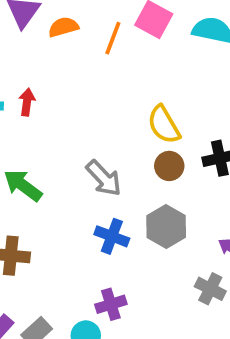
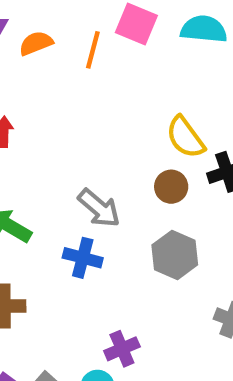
yellow semicircle: (164, 125) -> (185, 137), moved
blue cross: (112, 236) -> (83, 258), moved

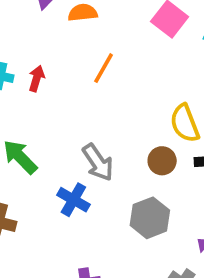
orange line: (93, 50) -> (104, 68), moved

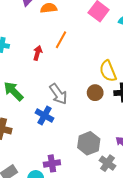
red arrow: (37, 78) -> (38, 53), moved
gray hexagon: (150, 218) -> (89, 143), moved

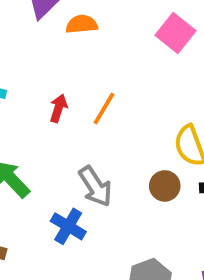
orange line: (61, 40) -> (104, 108), moved

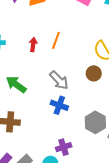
blue cross: (68, 226) -> (59, 105), moved

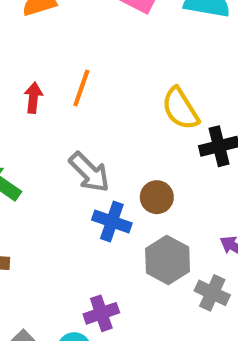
brown circle: (94, 73) -> (157, 197), moved
blue cross: (59, 105) -> (112, 221), moved

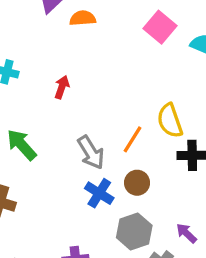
orange line: (81, 88) -> (132, 139), moved

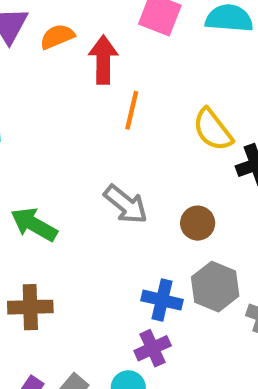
red arrow: (62, 87) -> (103, 60), moved, size x1.5
orange line: (132, 139) -> (132, 110), moved
blue cross: (99, 193) -> (162, 300), moved

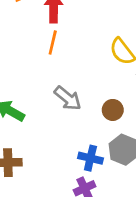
orange line: (132, 110) -> (53, 43), moved

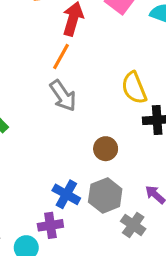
gray arrow: (68, 98) -> (63, 96), moved

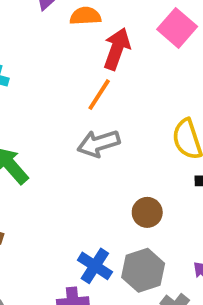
gray arrow: (63, 96) -> (99, 143), turned 104

